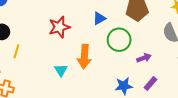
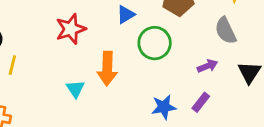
purple arrow: (144, 58) -> (207, 66), moved

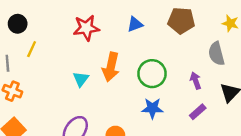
green circle: (155, 43) -> (152, 74), moved
purple arrow: (207, 66) -> (196, 81), turned -98
purple rectangle: (201, 102) -> (198, 112), moved

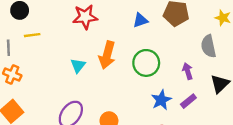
blue triangle: (135, 24) -> (140, 20), moved
yellow line: (32, 49) -> (32, 35), turned 56
blue star: (152, 108) -> (161, 100), moved, turned -30

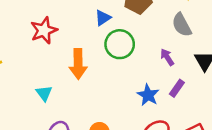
green circle: (146, 63) -> (120, 44), moved
cyan triangle: (78, 66) -> (44, 93), moved

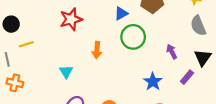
gray semicircle: (182, 25) -> (198, 26), moved
orange arrow: (78, 64) -> (97, 50), size x0.7
purple rectangle: (177, 88) -> (187, 77), moved

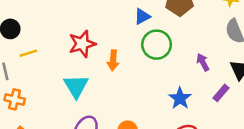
red star: (71, 19) -> (82, 44), moved
cyan triangle: (66, 72) -> (76, 86), size x1.5

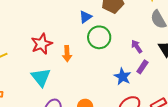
purple rectangle: (221, 93) -> (142, 67), moved

